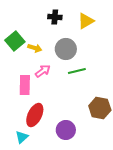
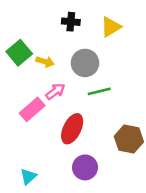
pink rectangle: (25, 85) -> (32, 109), turned 48
red ellipse: (35, 115) -> (72, 129), moved

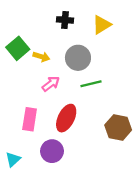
pink rectangle: (32, 109) -> (30, 119), moved, turned -40
purple circle: (85, 167) -> (52, 151), moved
cyan triangle: (28, 176) -> (13, 159), moved

